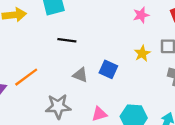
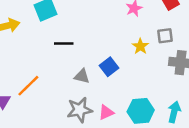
blue square: (108, 69) -> (109, 67), turned 36
gray star: (58, 106) -> (80, 110), moved

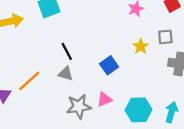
black line: (64, 44) -> (67, 51), moved, turned 60
gray triangle: (82, 76) -> (66, 74), moved
pink triangle: (106, 112) -> (104, 99), moved

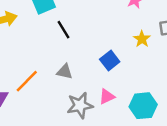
black line: (67, 51) -> (64, 30), moved

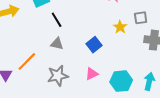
gray triangle: (65, 72) -> (57, 44), moved
gray star: (80, 105) -> (58, 76), moved

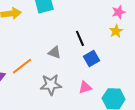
black line: (57, 20) -> (80, 38), moved
yellow star: (120, 27) -> (116, 31), moved

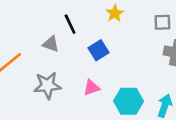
yellow star: (116, 31) -> (115, 13), moved
black line: (80, 38) -> (70, 24), moved

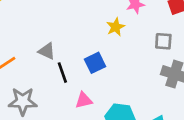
black line: (70, 24) -> (62, 73), moved
gray star: (47, 85) -> (23, 101), moved

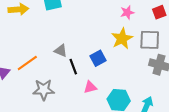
yellow star: (116, 27) -> (122, 39), moved, size x1.5
gray square: (163, 41) -> (150, 40), size x1.5

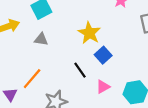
yellow star: (122, 39) -> (89, 33), moved
gray triangle: (61, 51) -> (41, 39), moved

